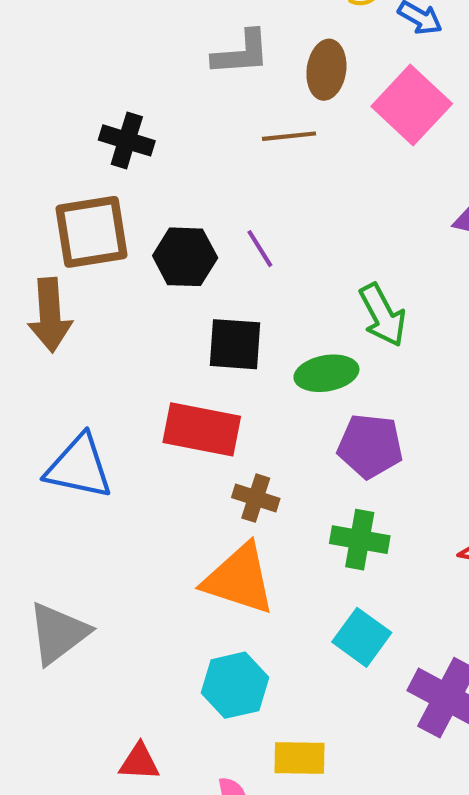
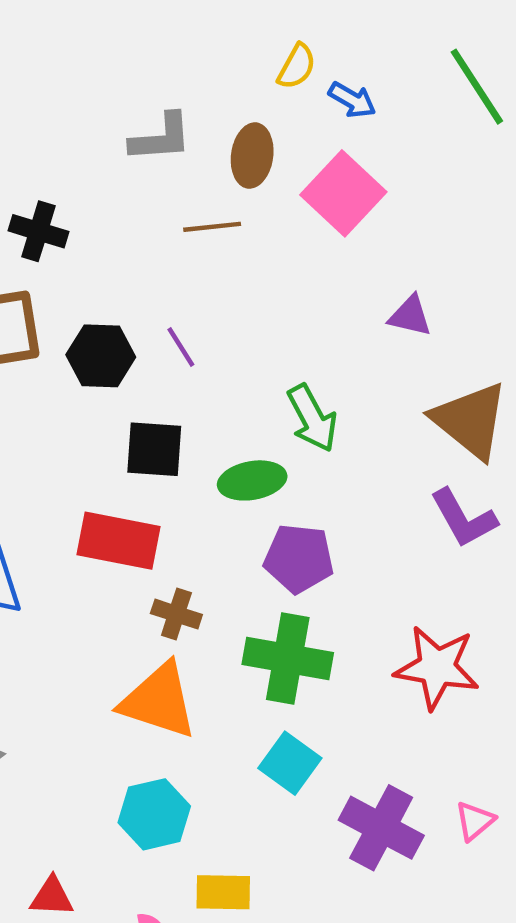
green cross: (360, 540) -> (288, 659), size x1.4

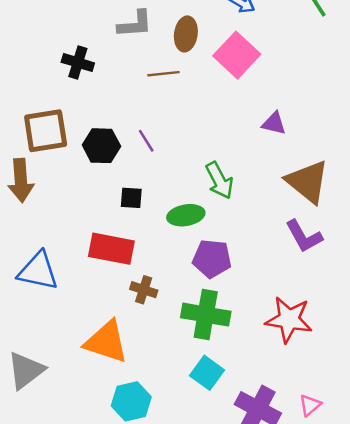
black cross: (38, 231) -> (78, 63), moved
black square: (154, 449) -> (131, 198), size x0.7
orange triangle: (159, 701) -> (106, 342), moved

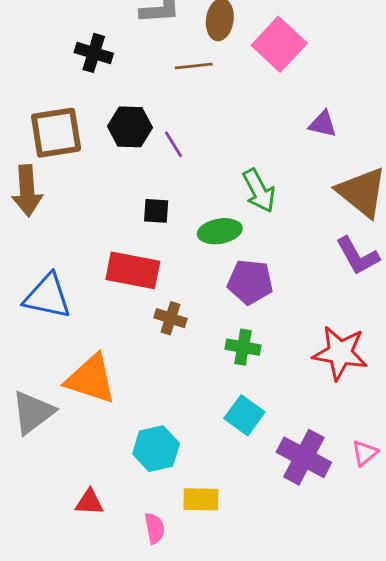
black hexagon: (101, 146) -> (130, 127), moved
green cross: (206, 315) -> (243, 347), size x0.6
orange triangle: (106, 342) -> (91, 379), moved

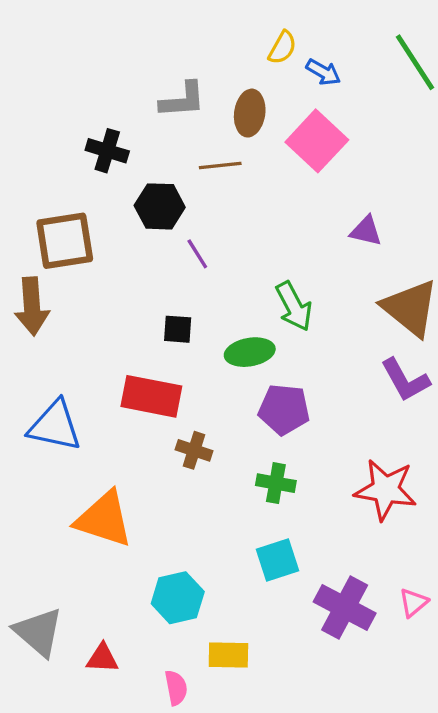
black hexagon: (130, 127) -> (160, 206), moved
gray triangle: (33, 412) -> (38, 632), moved, turned -42
cyan square: (244, 415) -> (278, 560), turned 36

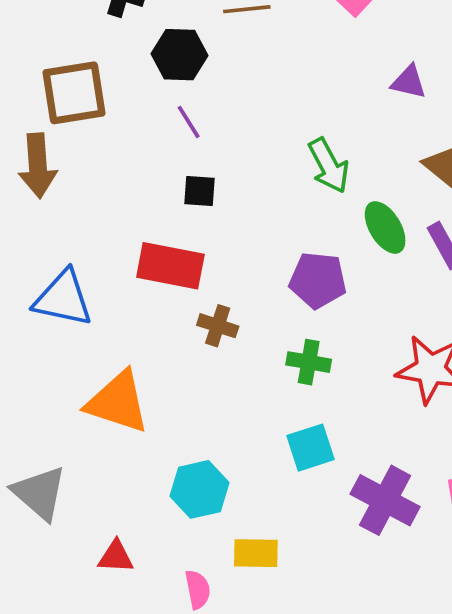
purple line: (197, 254) -> (189, 122), moved
green ellipse: (250, 352) -> (385, 227), moved, turned 69
gray triangle: (38, 632) -> (39, 493), moved

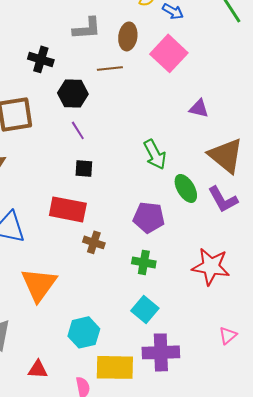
orange triangle: (118, 402) -> (39, 284), turned 48
cyan square: (310, 448) -> (145, 309), turned -32
purple cross: (385, 500) -> (161, 352), moved, turned -30
yellow rectangle: (256, 553) -> (115, 367), size x1.5

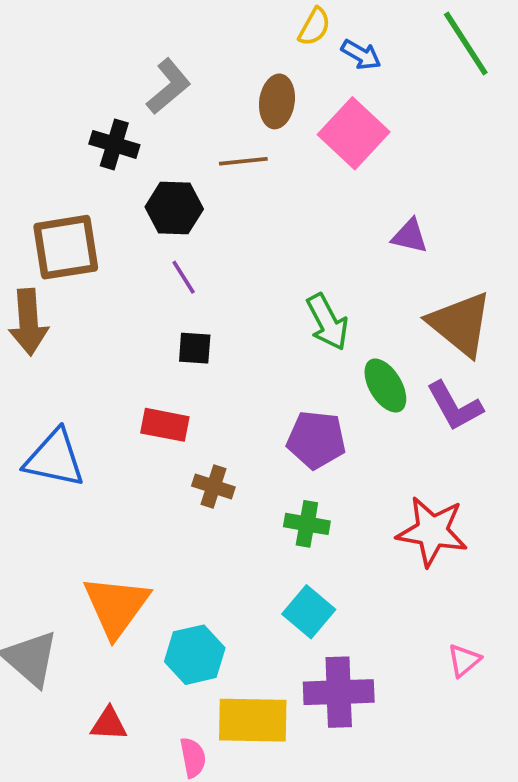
gray L-shape: (87, 28) -> (169, 86), moved, turned -36
red rectangle: (68, 209) -> (165, 425), size x0.7
orange triangle: (39, 284) -> (116, 606), moved

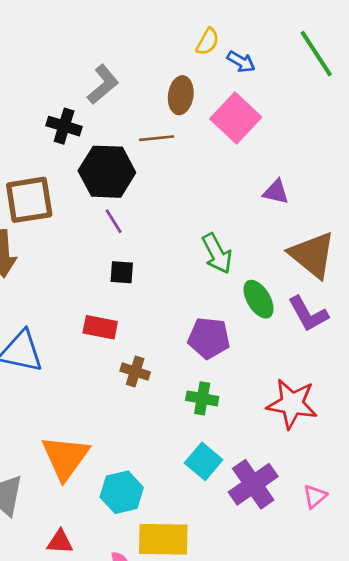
black hexagon: (174, 208) -> (107, 172), size x1.4
purple cross: (339, 692) -> (253, 484), moved, turned -33

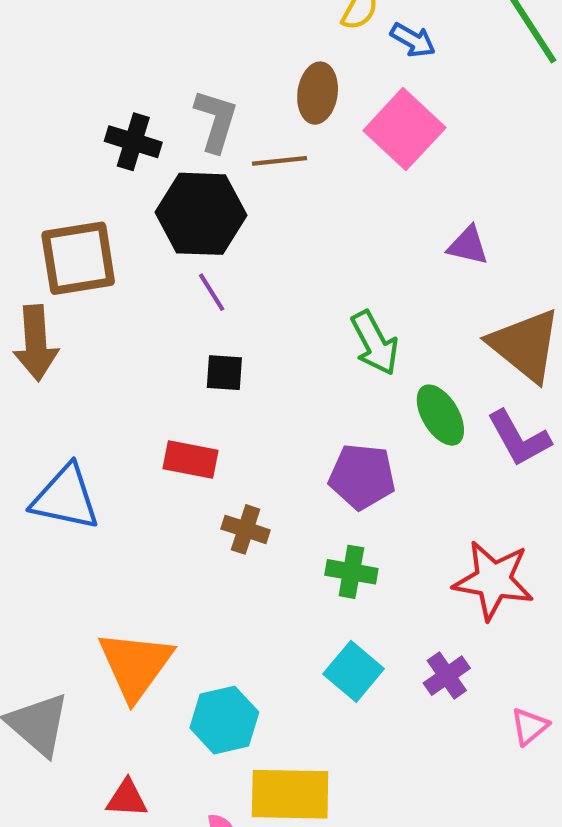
gray L-shape: (103, 85) -> (216, 121), moved, turned -33
purple cross: (253, 484) -> (447, 676), moved, size x0.6

